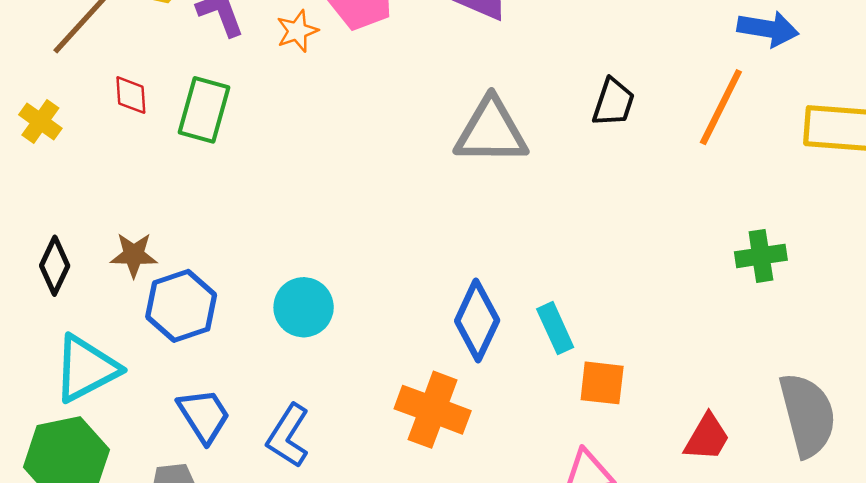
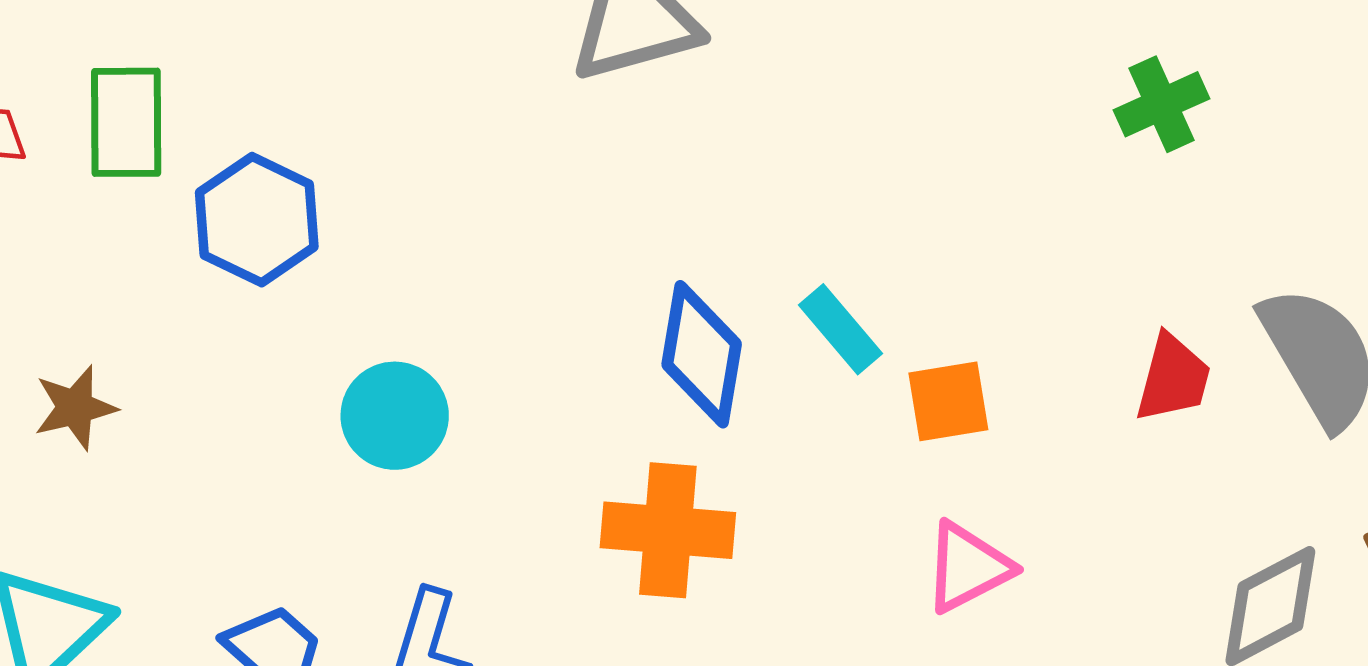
blue hexagon: (181, 306) -> (257, 220), moved
red trapezoid: (707, 437) -> (1173, 378), moved

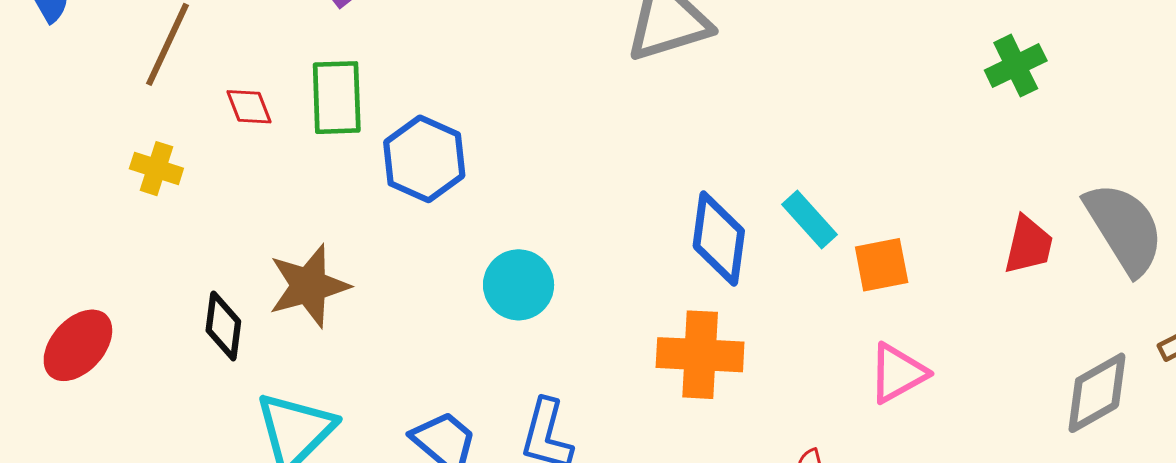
brown star: (75, 408) -> (309, 286), size x1.5

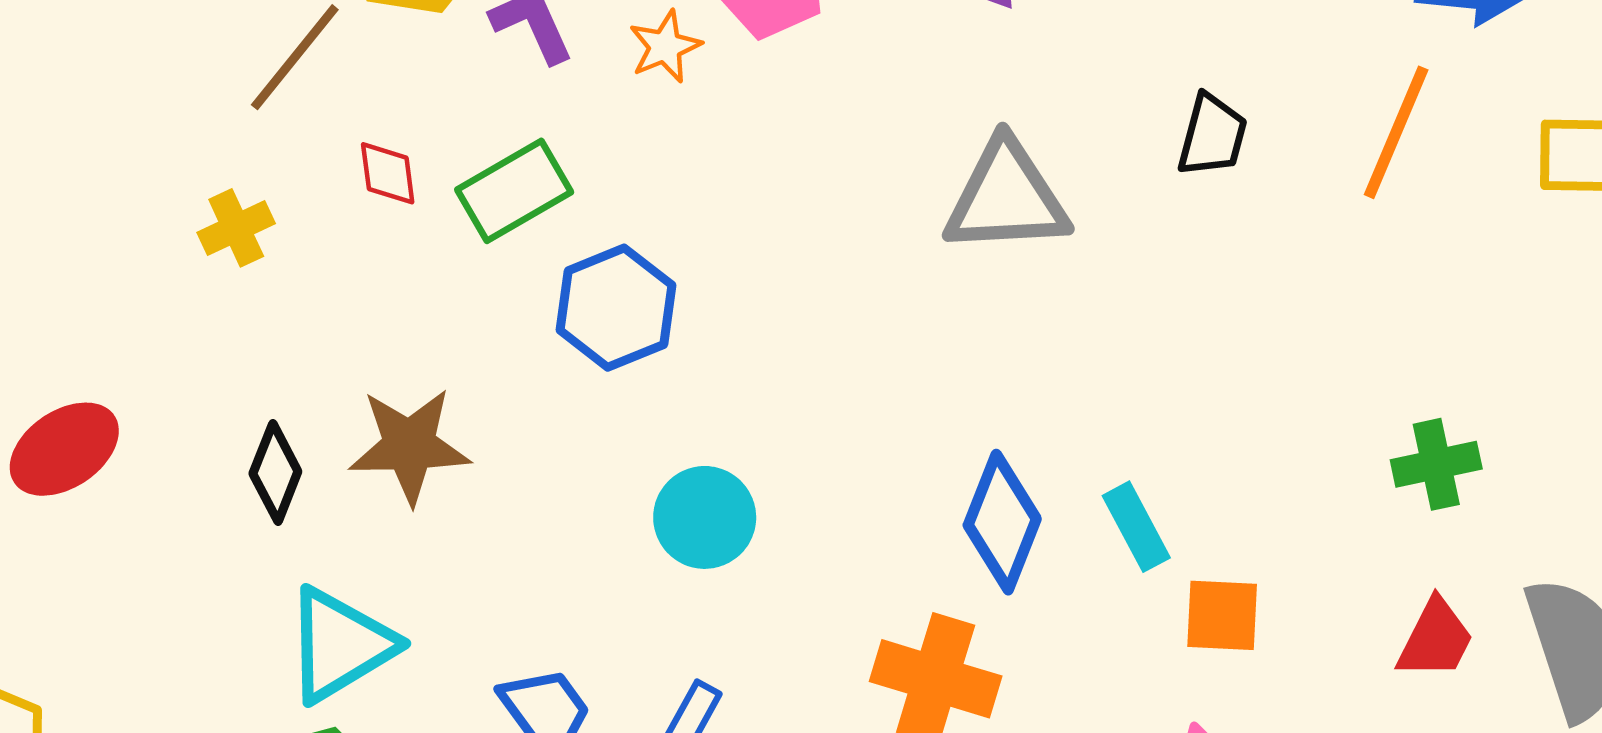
green cross: (1016, 66) -> (1436, 464), moved
green rectangle: (337, 98) -> (514, 191), turned 48
yellow cross: (156, 169) -> (236, 228), turned 33

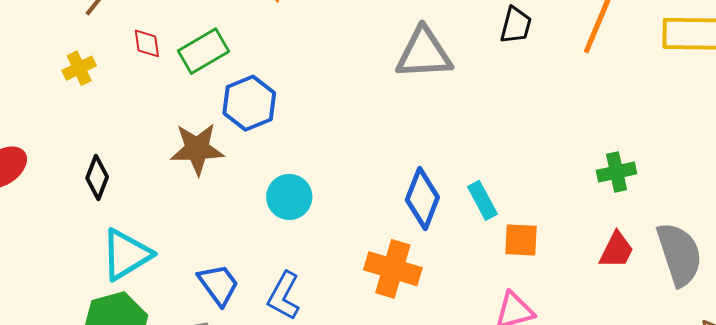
brown star: (409, 446) -> (197, 149), moved

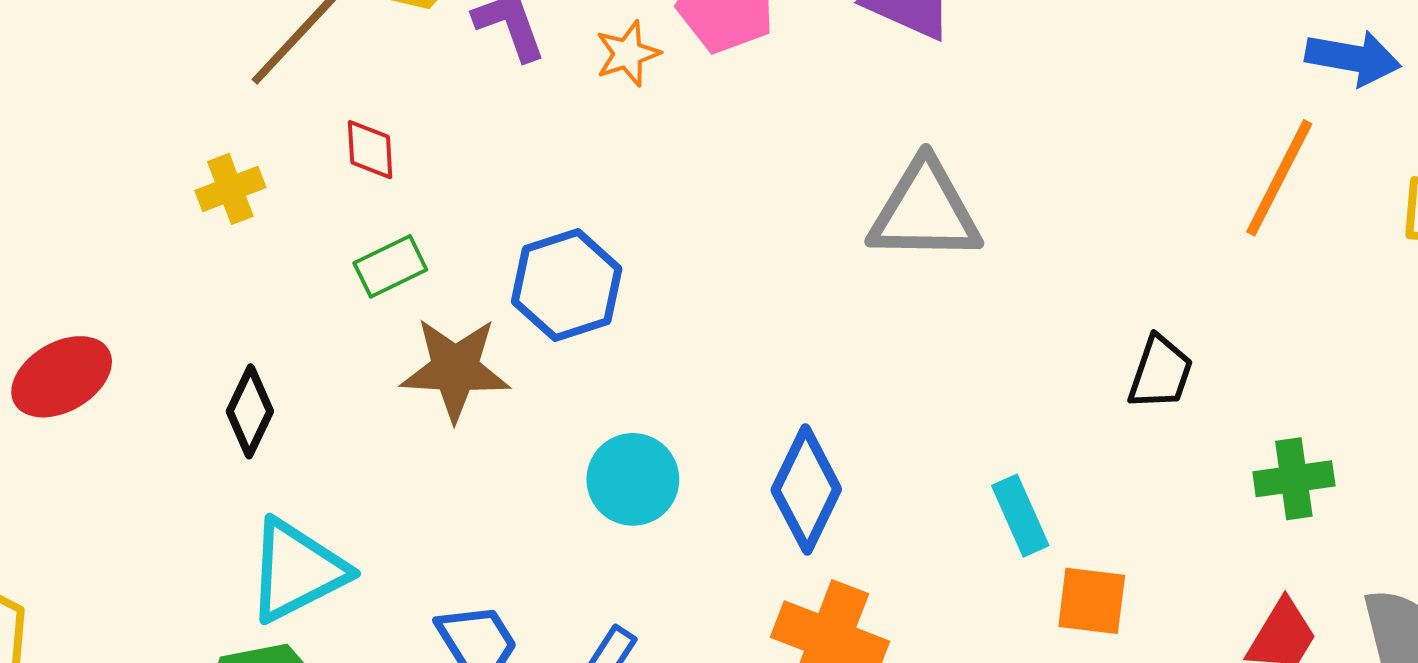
black trapezoid: (516, 25) -> (1160, 373), moved
green rectangle: (203, 51) -> (390, 266), moved, size x0.7
blue diamond: (422, 199) -> (806, 490), moved

